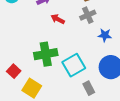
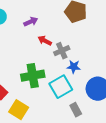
gray cross: (88, 15) -> (62, 51), moved
blue star: (105, 35) -> (74, 67), moved

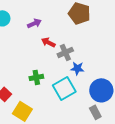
green cross: (33, 76) -> (36, 77), size x0.6
gray rectangle: (76, 110) -> (95, 112), moved

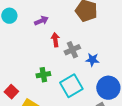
red arrow: (48, 42) -> (55, 40), turned 56
blue star: (77, 68) -> (92, 60), moved

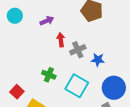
green cross: (43, 75) -> (49, 75), turned 32
cyan square: (71, 86) -> (77, 86), turned -30

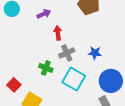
gray cross: (78, 50) -> (67, 53), moved

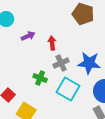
purple arrow: (44, 14) -> (28, 36), moved
blue star: (95, 53) -> (89, 63), size x1.6

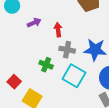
gray cross: (61, 63) -> (67, 50), turned 35

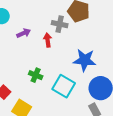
gray cross: (67, 50) -> (60, 24), moved

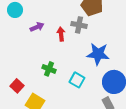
gray cross: (60, 24) -> (79, 25), moved
cyan square: (64, 86) -> (77, 80), size x0.7

